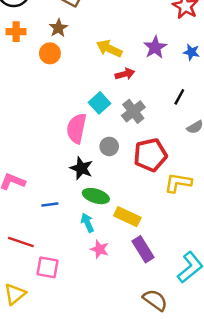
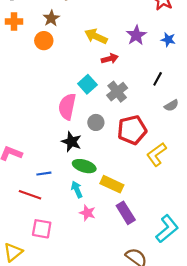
yellow L-shape: (178, 183) -> (156, 154), turned -45
red line: (21, 242) -> (30, 195), moved

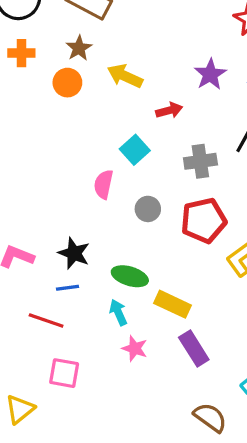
yellow arrow: (96, 36) -> (125, 76), moved
gray cross: (117, 92) -> (200, 161), moved, turned 30
pink semicircle: (67, 107) -> (104, 184), size x0.7
black star: (71, 142) -> (74, 253), moved

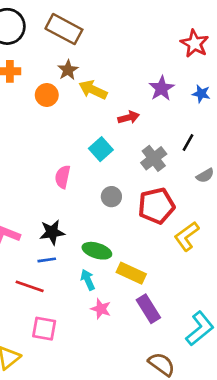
brown star: (79, 48) -> (68, 70), moved
gray cross: (200, 161) -> (154, 158), turned -30
pink semicircle: (104, 184) -> (63, 177), moved
black star: (74, 253) -> (52, 232), turned -30

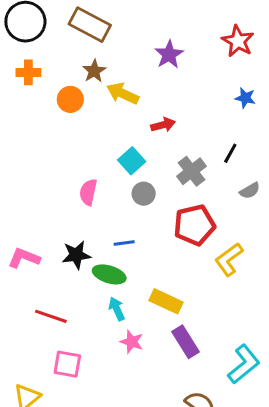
purple star: (162, 88) -> (169, 55), moved
gray circle: (111, 197) -> (144, 194), moved
green ellipse: (97, 251) -> (109, 274), moved
blue line: (47, 260) -> (124, 243), moved

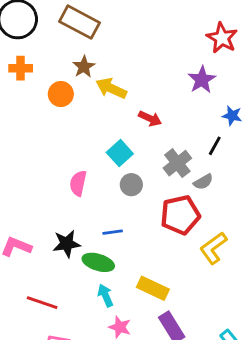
purple star: (169, 55) -> (202, 80), moved
blue star: (245, 98) -> (232, 116), moved
red arrow: (163, 125) -> (150, 118), turned 40
gray semicircle: (250, 191) -> (203, 182), moved

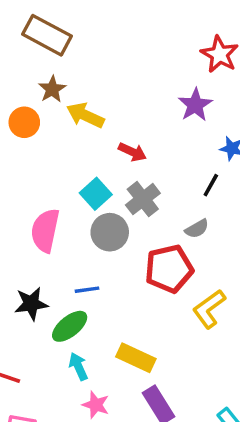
gray cross: (177, 163) -> (143, 199), moved
pink semicircle: (78, 183) -> (45, 230), size x1.4
gray circle: (131, 185) -> (110, 232), size x1.4
green ellipse: (98, 262) -> (70, 326), turned -56

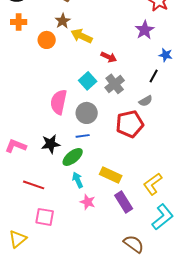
gray circle: (110, 232) -> (87, 113), moved
yellow L-shape: (209, 309) -> (153, 184), moved

